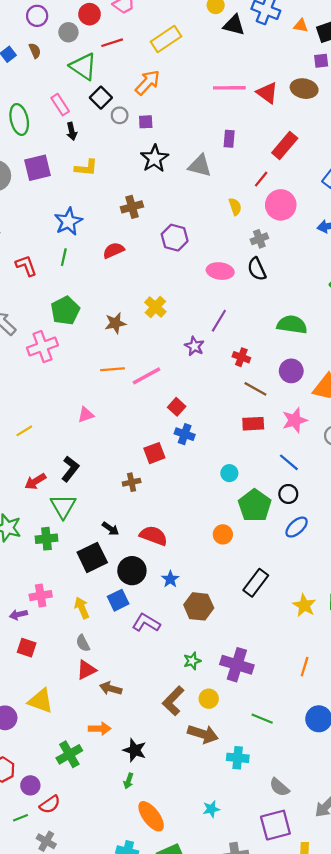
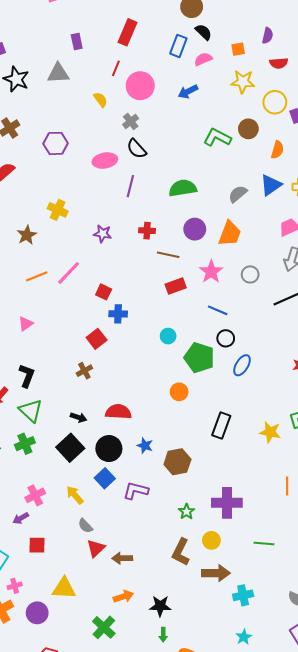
purple line: (219, 321) -> (130, 186), moved
cyan cross: (238, 758) -> (243, 595), moved

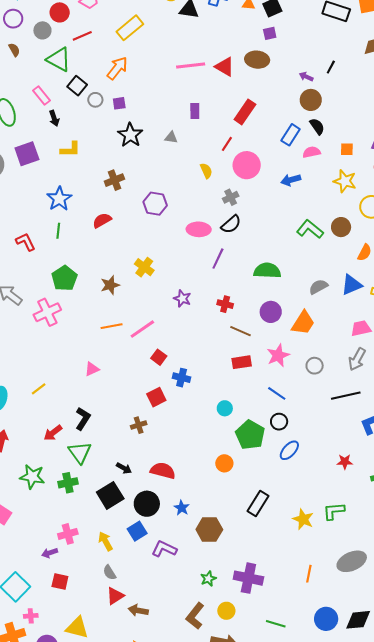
gray triangle: (58, 73) -> (171, 138), size x0.6
black semicircle: (137, 149) -> (231, 224), turned -100
red square: (104, 292) -> (159, 357), moved

